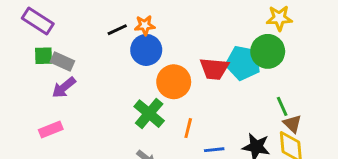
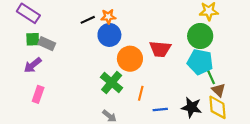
cyan pentagon: (243, 63) -> (200, 62), moved
purple arrow: (64, 88) -> (33, 65), moved
pink rectangle: (51, 129) -> (38, 94), turned -49

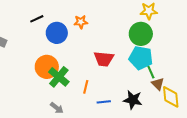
orange star: (108, 17) -> (81, 22), moved
red trapezoid: (160, 49) -> (104, 59), moved
orange circle: (130, 59) -> (47, 67), moved
yellow diamond: (217, 107) -> (171, 97), moved

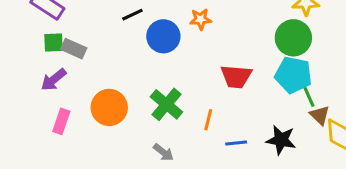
orange circle: (47, 67) -> (109, 107), moved

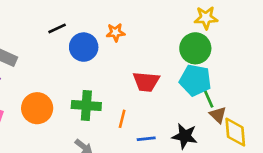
green cross: (166, 104) -> (86, 106), turned -36

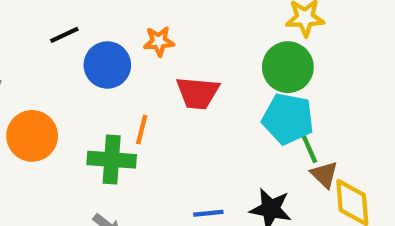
red trapezoid: (146, 82) -> (198, 93), moved
orange circle: (37, 108) -> (32, 136), moved
orange line: (122, 119) -> (142, 129), moved

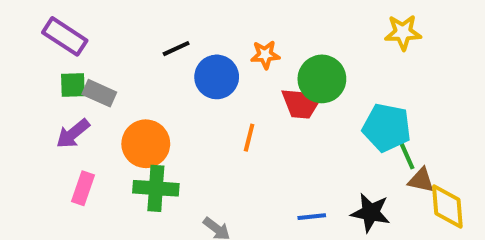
green circle: (288, 67) -> (322, 79), moved
green cross: (112, 160) -> (156, 188), moved
brown triangle: (324, 175) -> (421, 180), turned -32

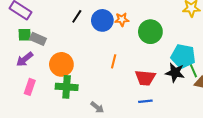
black line: (176, 49) -> (77, 16), turned -32
blue circle: (217, 77) -> (102, 20), moved
red trapezoid: (302, 103) -> (145, 78), moved
black star: (371, 213) -> (175, 73), moved

